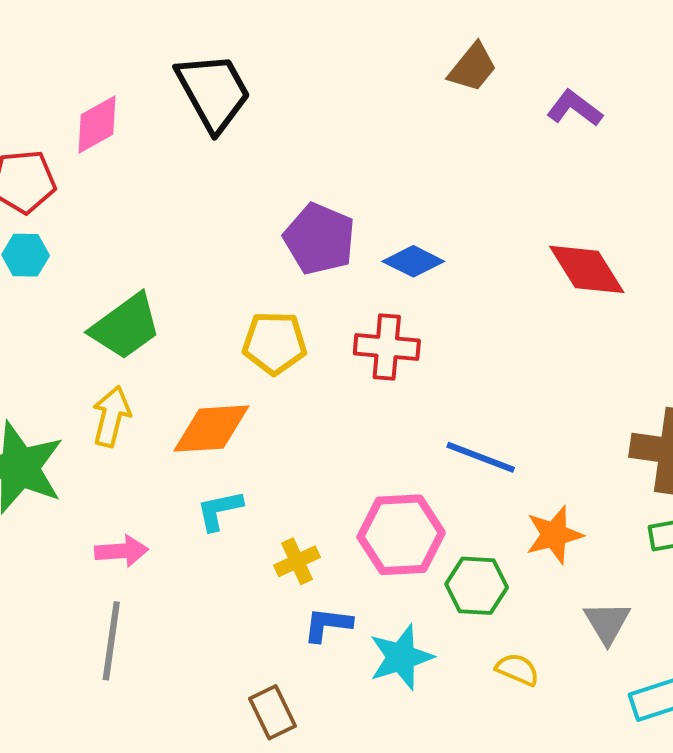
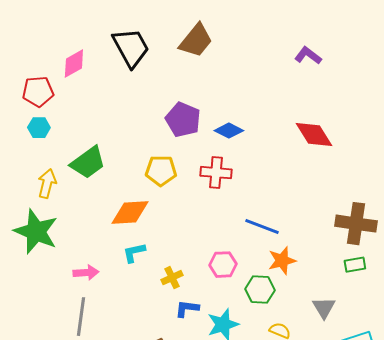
brown trapezoid: (472, 67) -> (196, 41), moved, size x1.4
yellow arrow: (111, 416) -> (47, 184), moved
pink hexagon: (401, 535) -> (223, 265), size x0.7
orange star: (554, 535) -> (282, 261), moved

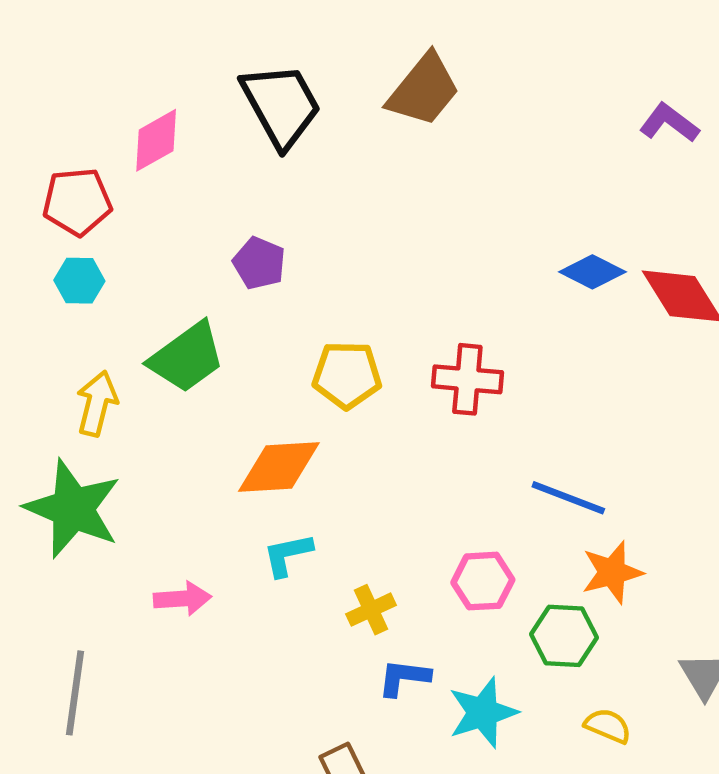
purple pentagon: (183, 120) -> (259, 263), moved, size x0.7
blue diamond: (229, 131) -> (592, 272), moved
gray line: (81, 317) -> (75, 693), moved

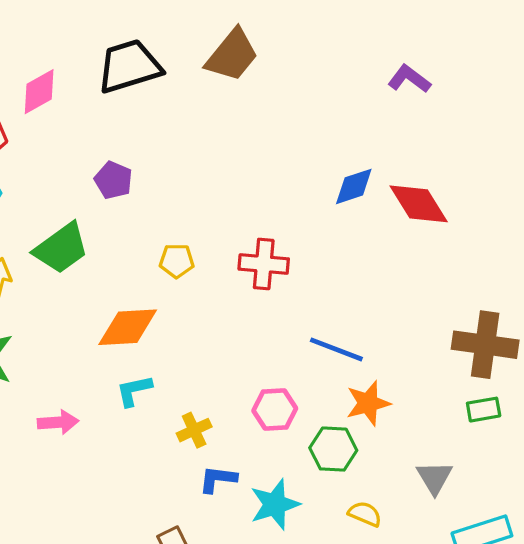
black trapezoid: (281, 105) -> (129, 66), turned -78
blue diamond: (592, 272) -> (354, 186), turned -45
yellow pentagon: (347, 375) -> (177, 261), size x0.7

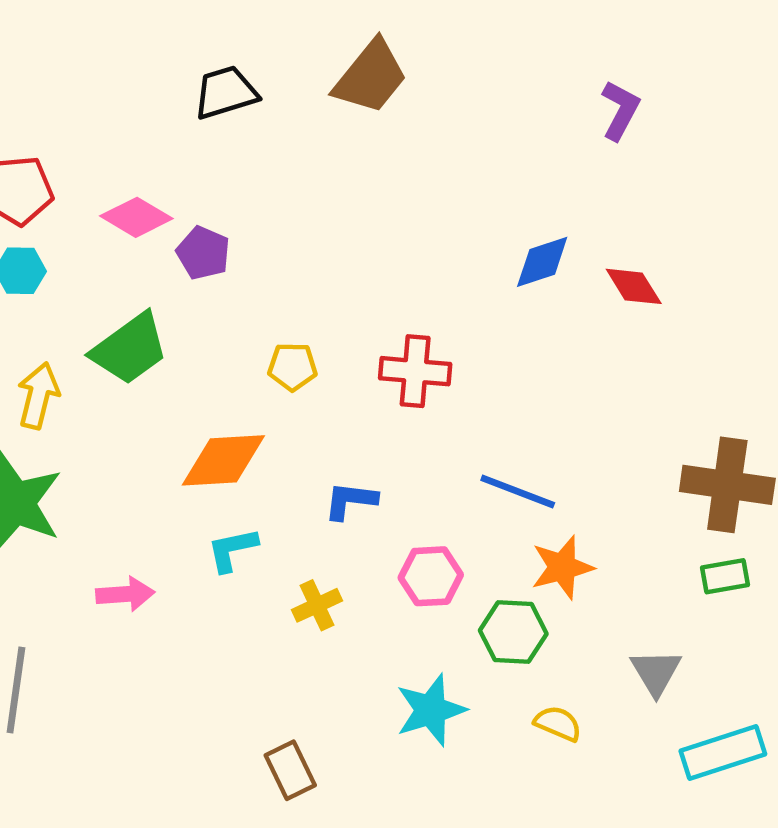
black trapezoid: (129, 66) -> (226, 92), size x0.7
purple L-shape: (409, 79) -> (620, 110), turned 81
pink diamond: (39, 92) -> (136, 217), moved, turned 60
red diamond: (419, 204) -> (634, 286), size x0.7
blue L-shape: (218, 479) -> (350, 500), moved

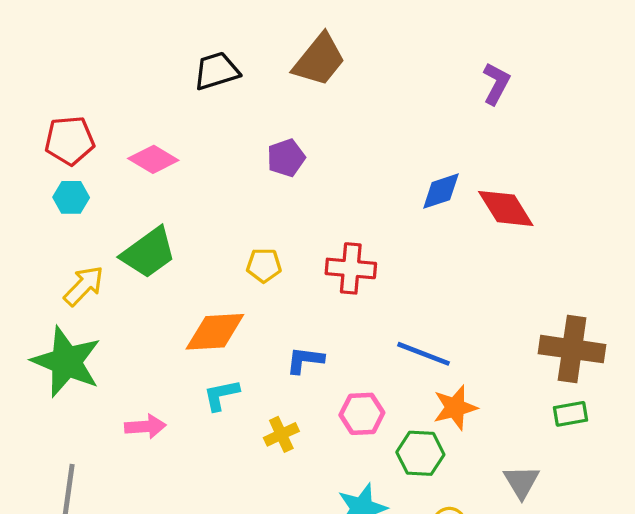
purple pentagon: (203, 253) -> (286, 158), moved, turned 30
red diamond: (634, 286) -> (506, 208), size x1.4
yellow arrow: (38, 396) -> (84, 286), turned 30

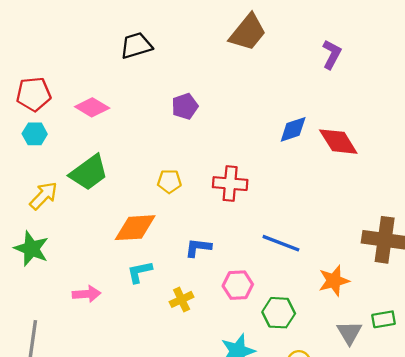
brown trapezoid: (319, 60) -> (248, 32), moved
green star: (66, 362) -> (31, 249), size x0.7
orange star: (455, 408) -> (334, 281), moved
green rectangle: (570, 414) -> (384, 319), moved

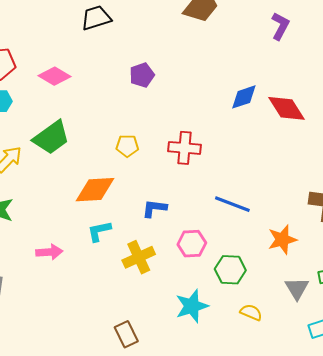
yellow cross: (182, 299) -> (139, 257), size x1.4

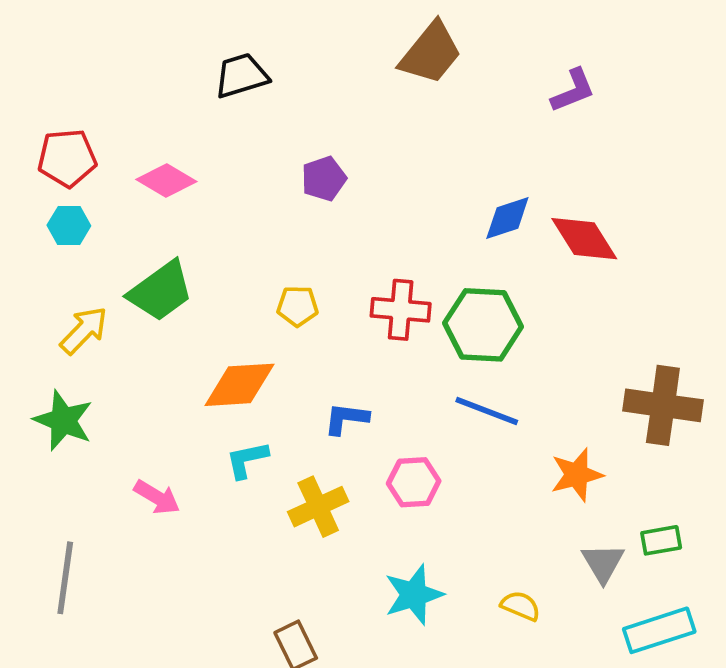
purple L-shape: (280, 26) -> (573, 91), turned 40
pink arrow: (49, 252) -> (157, 497), turned 35
green hexagon: (230, 270) -> (483, 325), moved, size x1.4

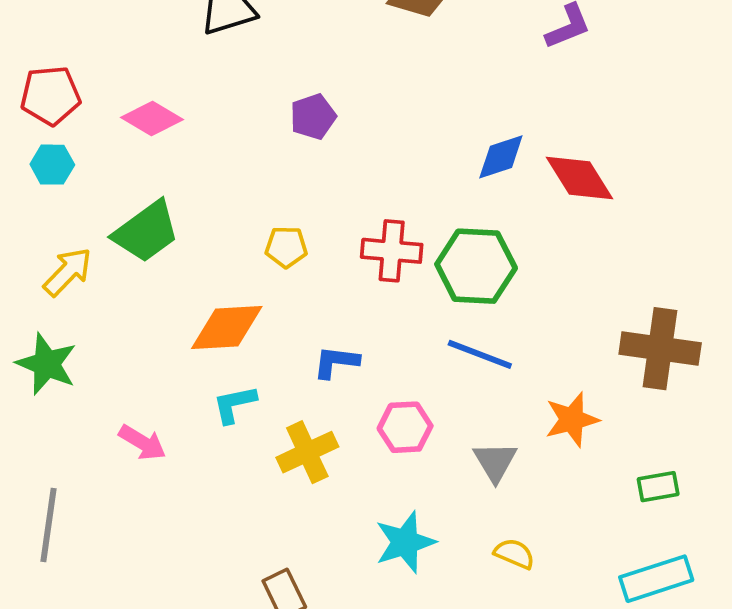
gray triangle: (603, 563) -> (495, 462), moved

